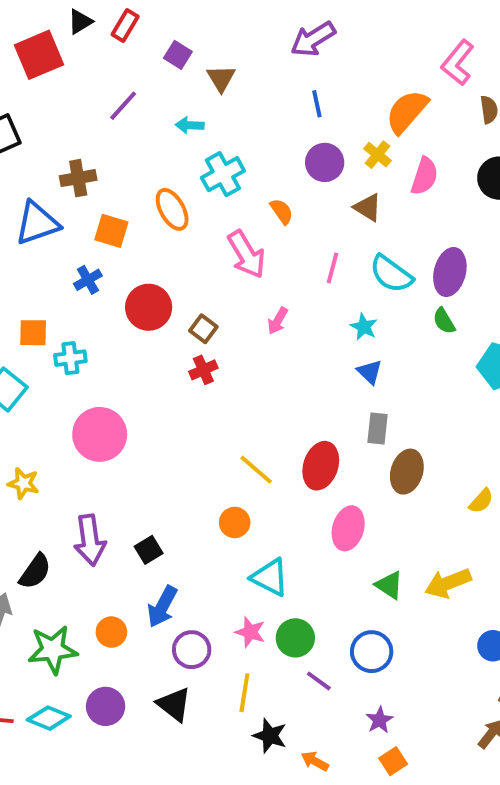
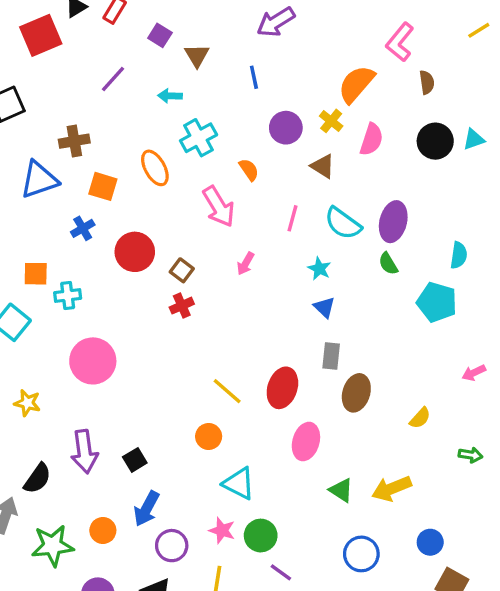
blue line: (317, 104) -> (254, 77), moved
blue circle: (372, 652) -> (361, 554), moved

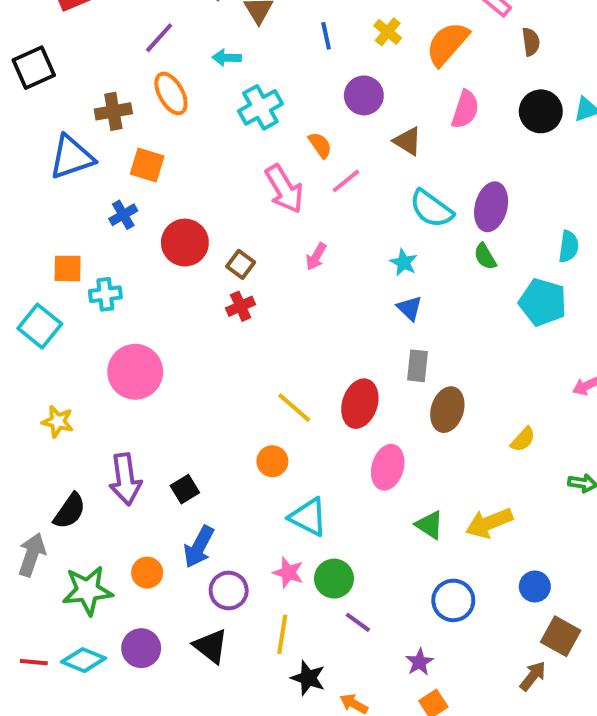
yellow cross: (331, 121) -> (388, 32), moved
orange ellipse: (155, 168) -> (171, 93), moved
pink line: (293, 218) -> (346, 181), moved, turned 36

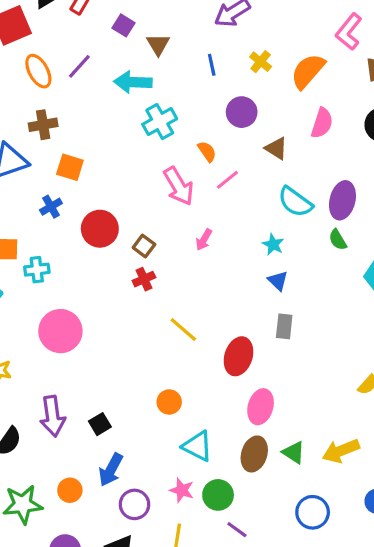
cyan arrow: (227, 58) -> (133, 82), size x1.6
orange ellipse: (171, 93) -> (38, 71), moved
yellow line: (294, 408) -> (183, 330), moved
brown ellipse: (447, 410) -> (254, 454), moved

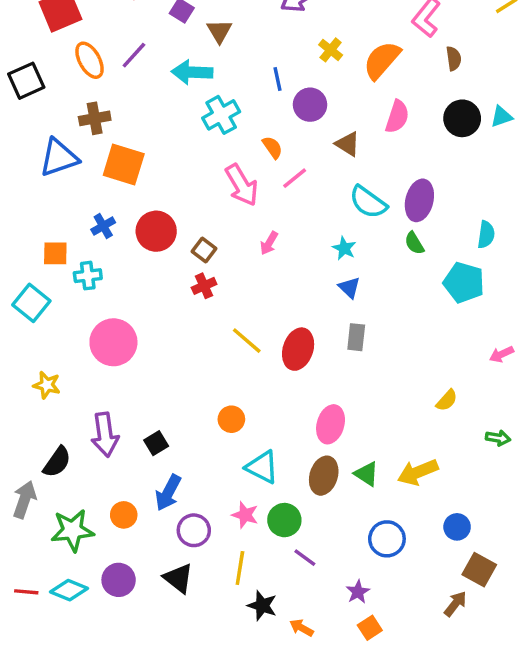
blue line: (212, 65) -> (278, 79), moved
orange square: (70, 167) -> (124, 164), size x1.4
blue cross: (51, 207) -> (103, 226), moved
red ellipse: (238, 356) -> (298, 349), moved

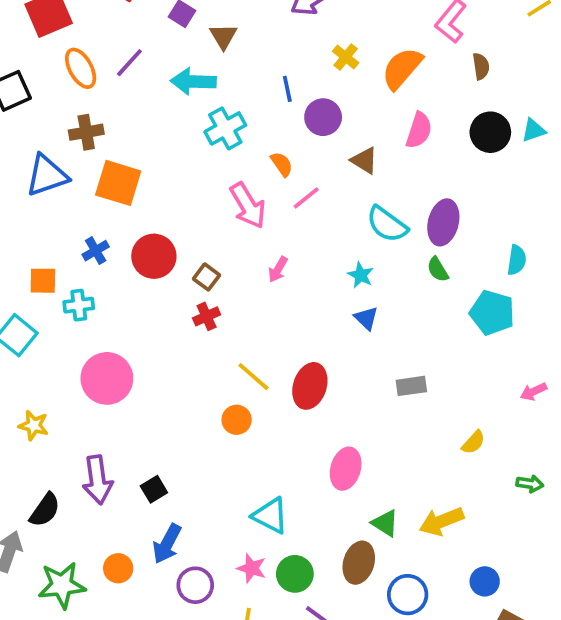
gray rectangle: (356, 337) -> (411, 386), moved, turned 76
orange circle: (231, 419) -> (237, 420), moved
brown ellipse: (324, 476) -> (359, 563), moved

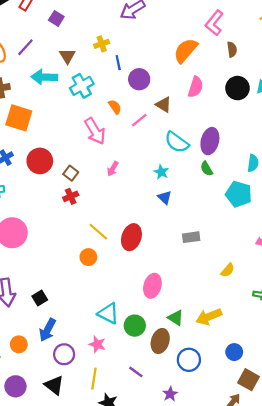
brown triangle: (223, 36) -> (67, 56), moved
yellow cross: (346, 57) -> (102, 44), moved, turned 32
cyan arrow: (193, 81) -> (44, 77), moved
pink line: (306, 198) -> (139, 120), moved
green circle: (295, 574) -> (135, 326), moved

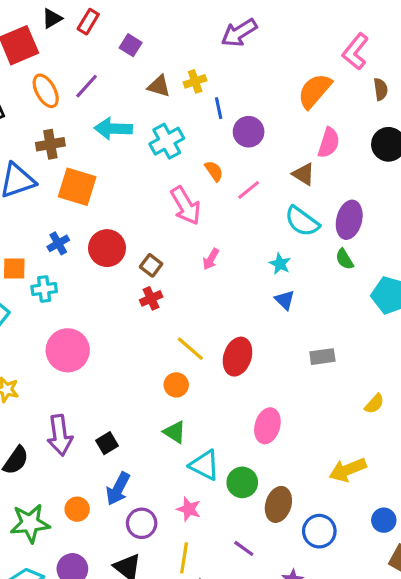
brown triangle: (67, 56) -> (159, 86), moved, turned -42
brown triangle: (163, 105) -> (304, 174), moved
green triangle: (176, 318) -> (175, 432), moved

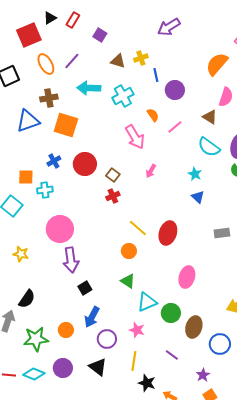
purple arrow: (60, 435) -> (71, 260), moved
cyan triangle: (205, 465) -> (147, 302), turned -50

